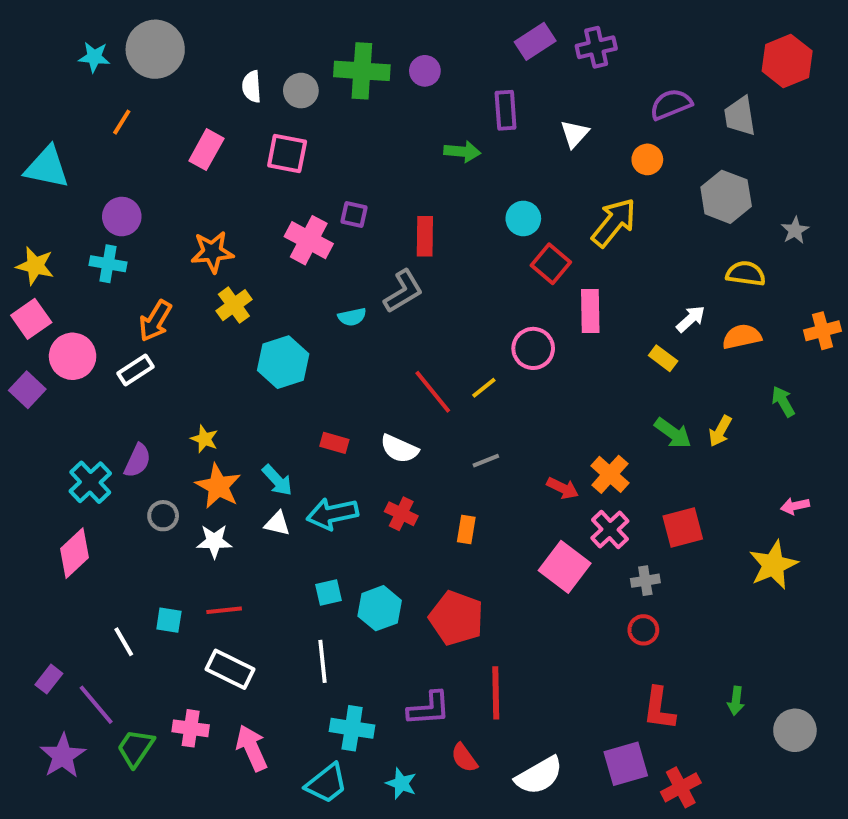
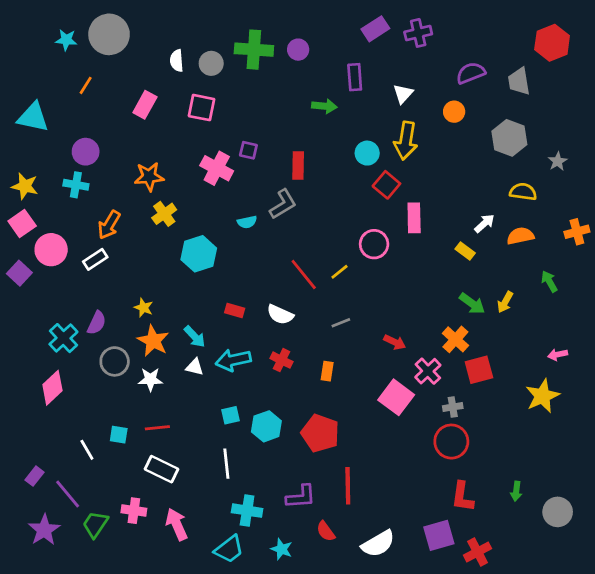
yellow arrow: (614, 222) -> (406, 141), moved, turned 150
orange cross: (610, 474) -> (455, 339), moved
gray circle: (163, 516) -> (115, 361), size x1.4
red circle: (643, 630) -> (451, 442), size x1.6

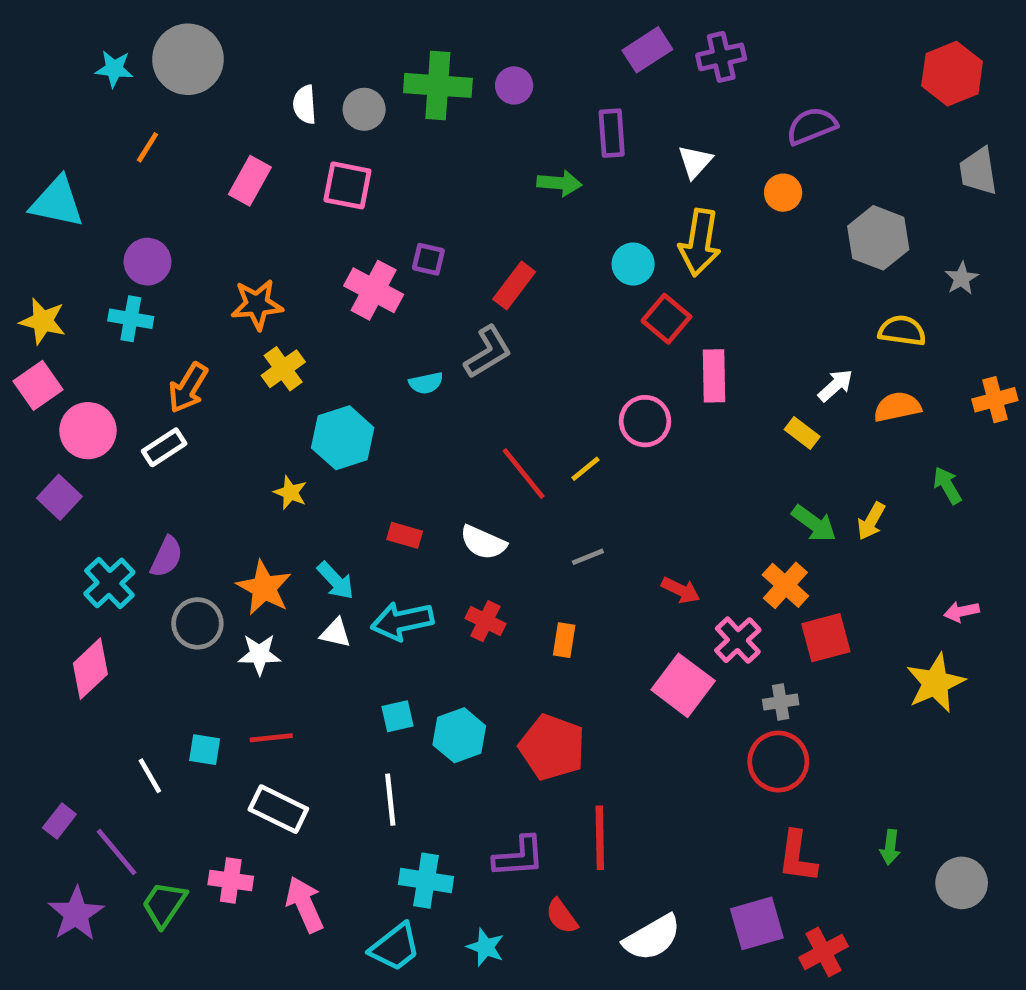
gray trapezoid: (519, 81) -> (978, 171), moved
red rectangle: (298, 165) -> (514, 285), turned 36
purple square: (19, 273) -> (59, 497), moved
yellow star: (144, 308) -> (290, 493), moved

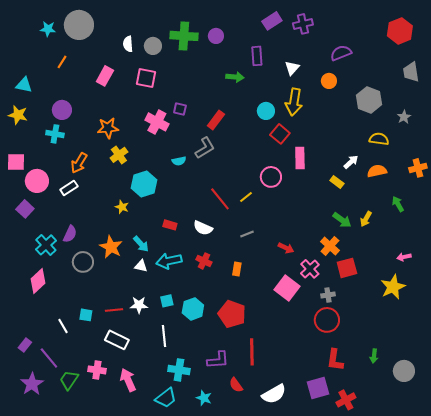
cyan triangle: (57, 202) -> (24, 85), size x0.7
yellow star: (43, 321) -> (18, 115), moved
pink square: (38, 385) -> (16, 162), turned 36
white star: (259, 654) -> (139, 305), moved

